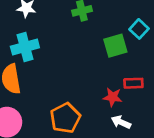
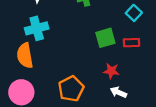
green square: (115, 46) -> (105, 38), moved
red rectangle: (133, 83) -> (131, 43), moved

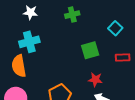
red rectangle: (131, 43) -> (123, 58), moved

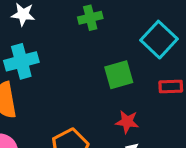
cyan square: (115, 28) -> (159, 40), size x1.5

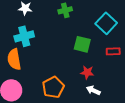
green square: (119, 75) -> (82, 44), turned 30

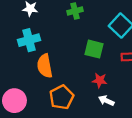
orange semicircle: (14, 59) -> (45, 66), moved

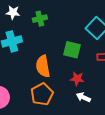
green cross: (75, 11) -> (40, 19), moved
orange semicircle: (45, 66) -> (43, 66), moved

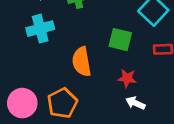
orange pentagon: (42, 94) -> (62, 103), moved

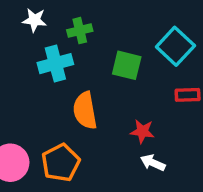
cyan cross: (40, 29) -> (55, 64), moved
green square: (120, 40) -> (127, 65), moved

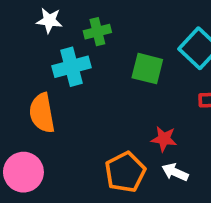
orange semicircle: (85, 111) -> (42, 113), moved
orange pentagon: (61, 163) -> (125, 172), moved

